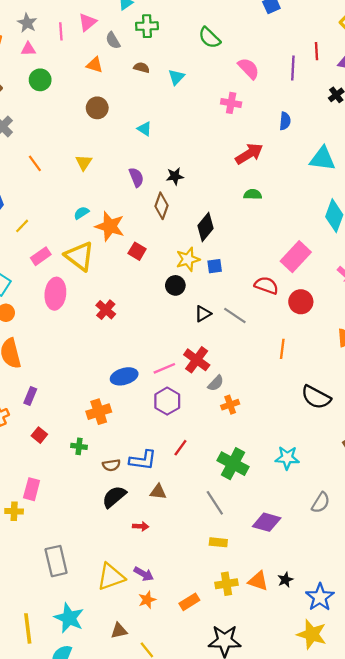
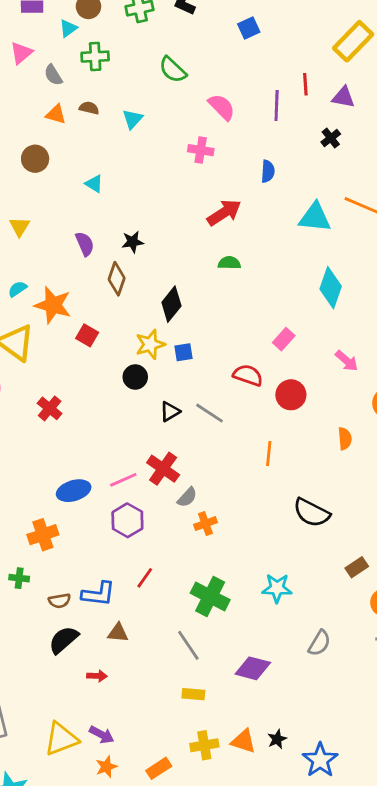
orange triangle: (95, 65) -> (56, 114), moved
pink rectangle: (296, 257) -> (284, 339), size x0.6

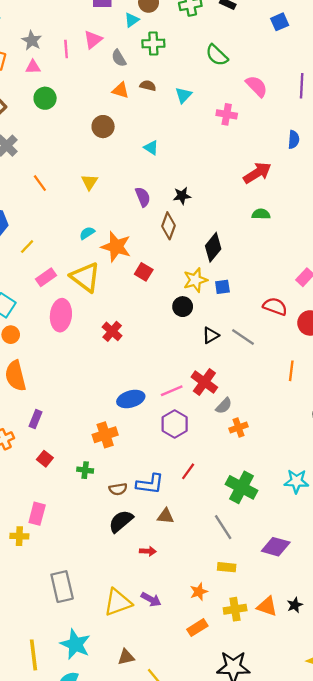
pink cross: (201, 150) -> (227, 114), moved
orange star: (106, 767) -> (199, 592), moved

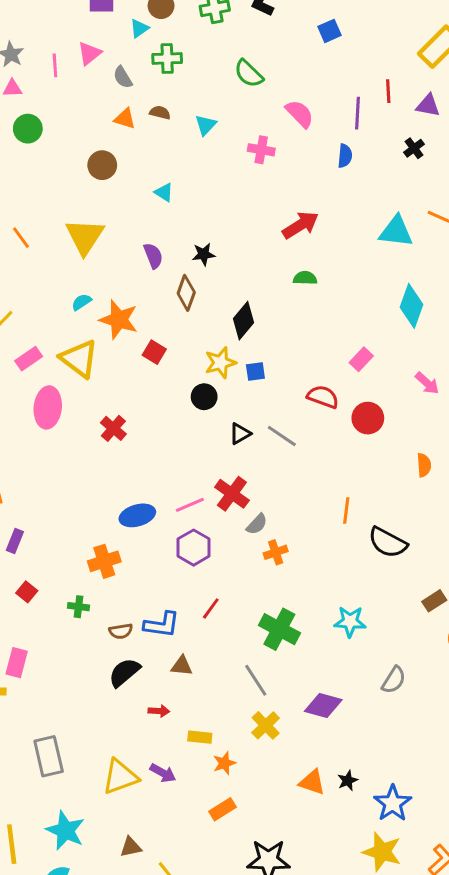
blue semicircle: (294, 140) -> (345, 156), moved
yellow triangle: (89, 182) -> (85, 236), size x1.8
orange line: (291, 371) -> (346, 510), moved
yellow rectangle: (227, 567) -> (200, 737), moved
yellow cross: (235, 609) -> (266, 725), moved, turned -35

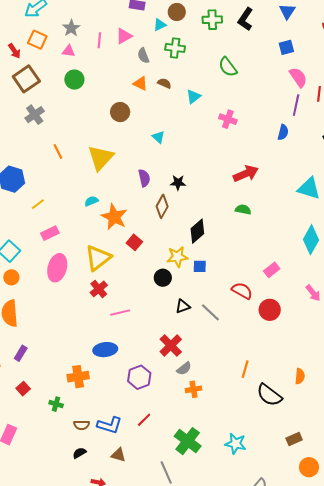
pink semicircle: (300, 114) -> (298, 77), moved
yellow triangle: (79, 359) -> (98, 258), moved, turned 36
orange semicircle: (424, 465) -> (300, 376), moved
pink line: (190, 505) -> (120, 313), moved
black semicircle: (124, 672) -> (79, 453), size x0.6

